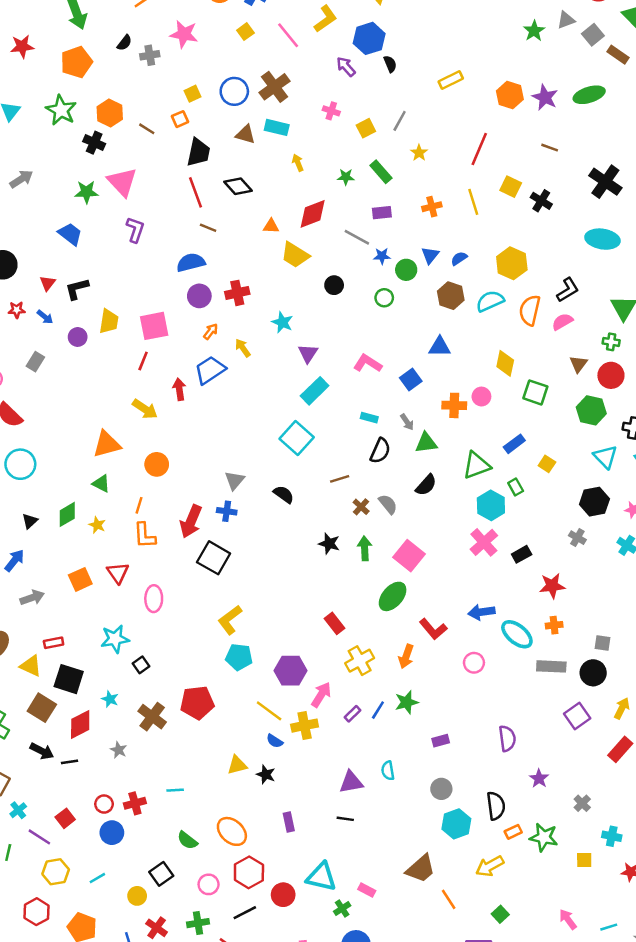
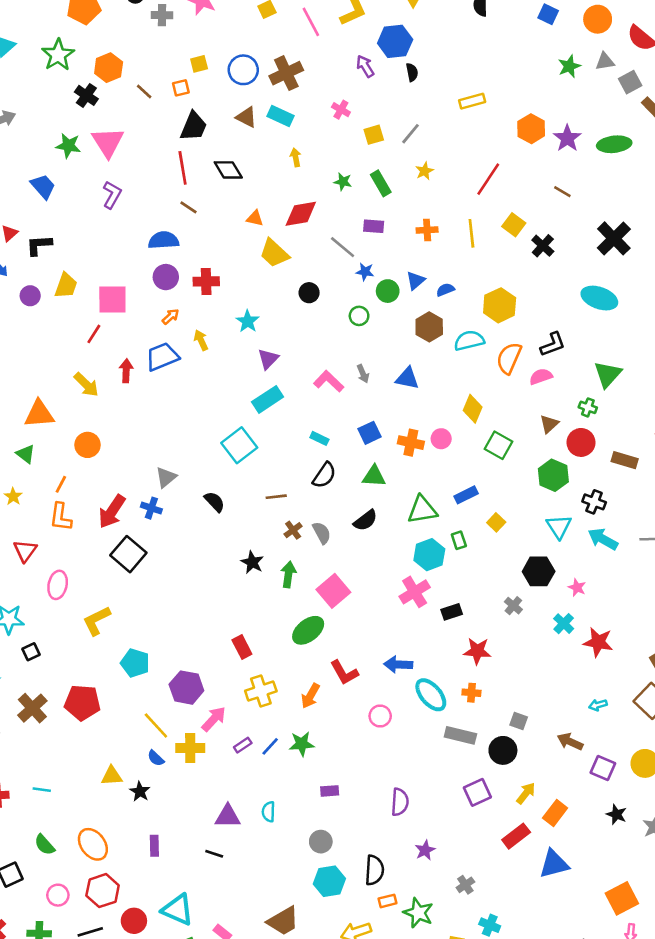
blue square: (411, 379) -> (369, 433), moved
gray arrow: (407, 422) -> (363, 374), moved
yellow L-shape: (230, 620) -> (97, 621), moved

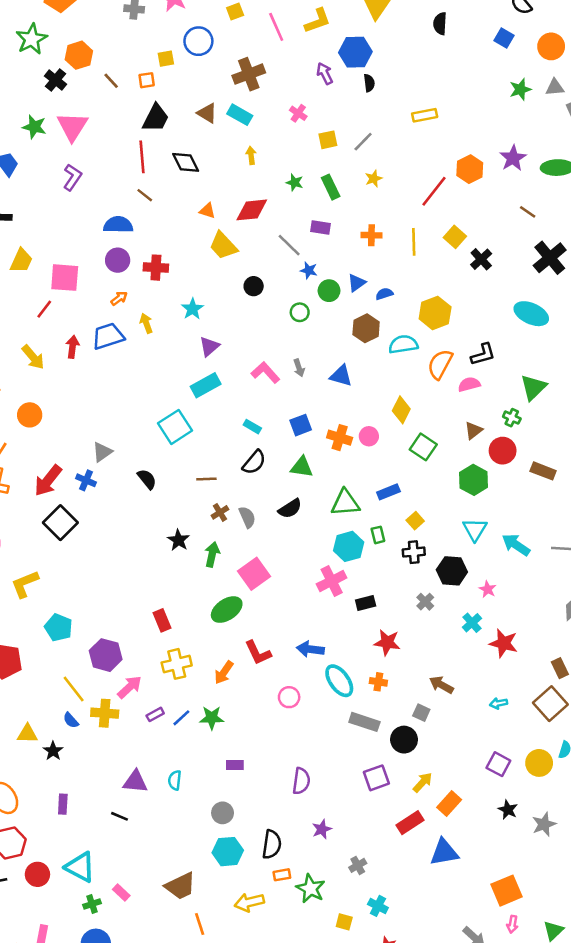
blue circle: (243, 70) -> (198, 41), moved
orange hexagon: (531, 129) -> (470, 169), moved
brown line: (562, 192) -> (528, 212), moved
black cross: (594, 502) -> (414, 552), moved, turned -30
brown arrow: (570, 742) -> (441, 685), moved

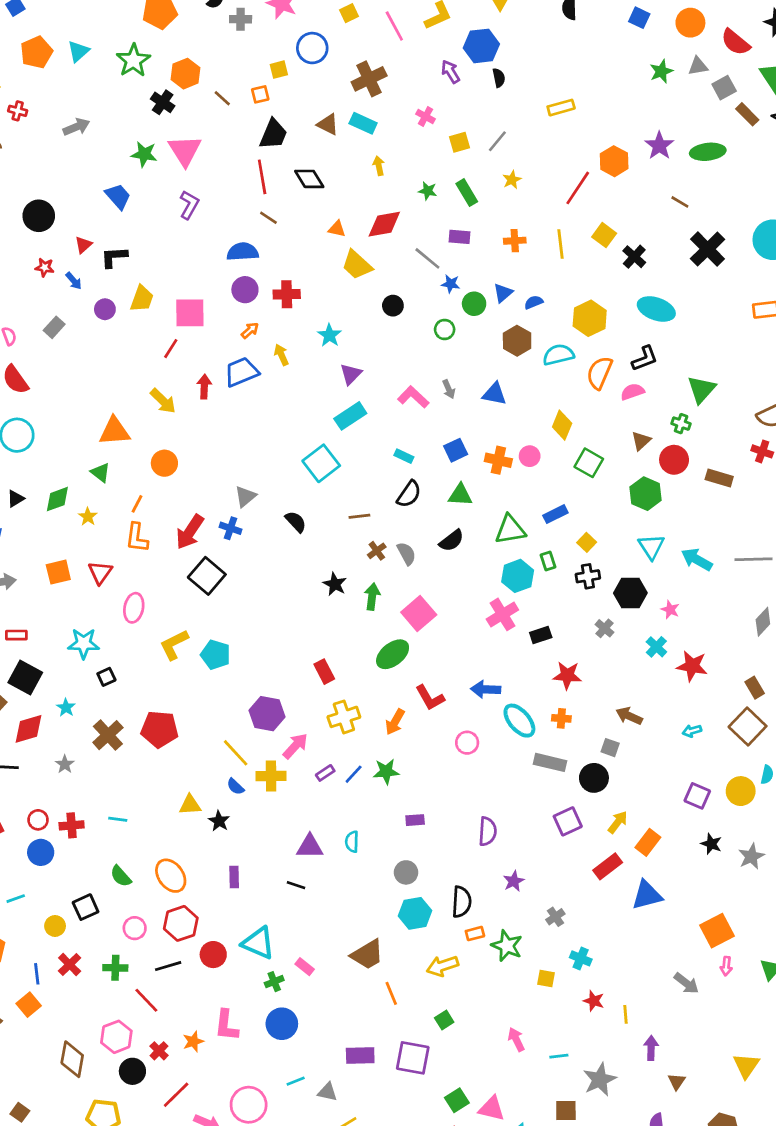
cyan ellipse: (531, 314) -> (656, 309), moved
cyan pentagon: (59, 628) -> (216, 655), moved

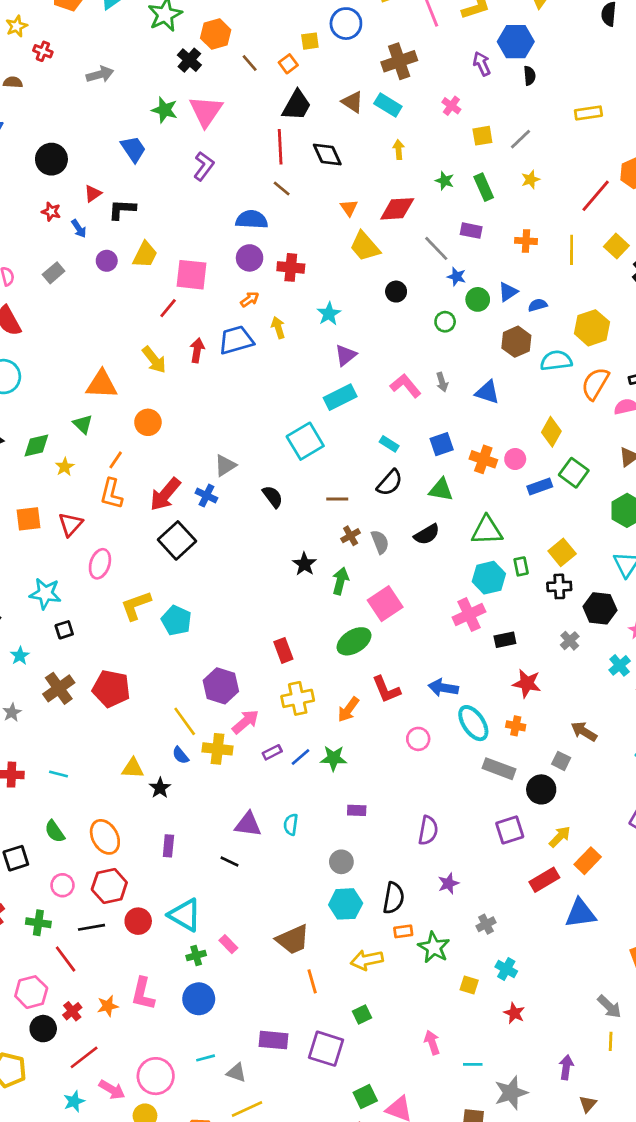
orange square: (260, 94) -> (288, 64), turned -30
orange triangle: (337, 229) -> (349, 208), turned 36
blue rectangle: (555, 514) -> (540, 487), moved
yellow square: (587, 542) -> (562, 552), size x1.4
yellow line: (625, 1014) -> (611, 1041), moved

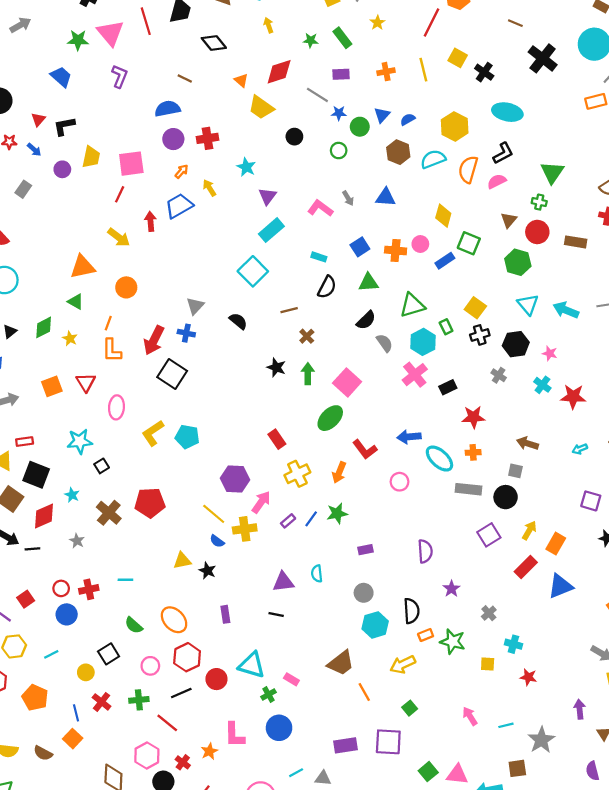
red line: (280, 147) -> (146, 21), moved
gray semicircle: (380, 542) -> (385, 343), moved

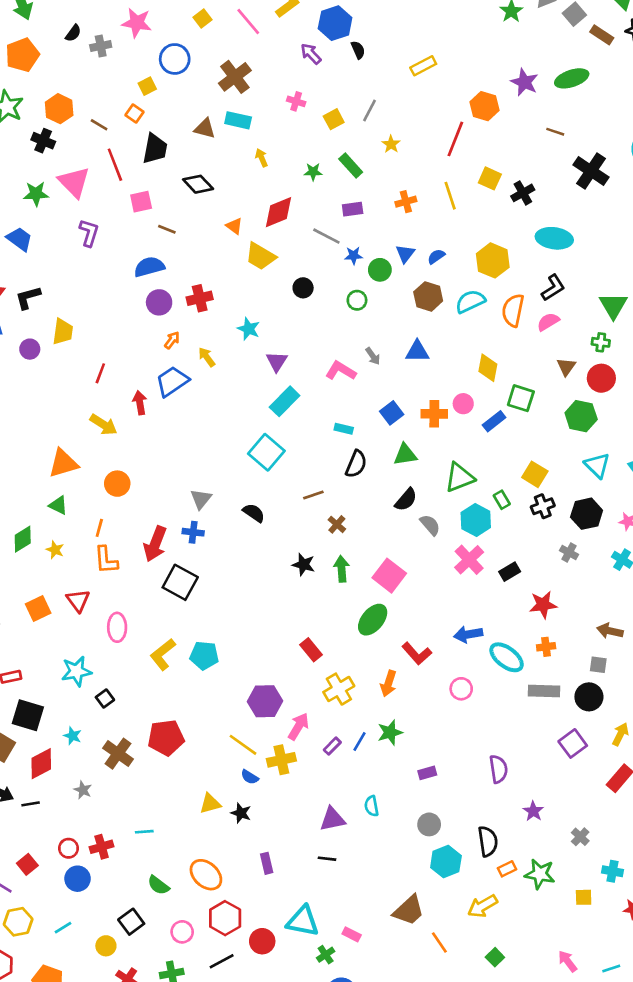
black cross: (484, 72) -> (523, 193), turned 30
pink square: (131, 164) -> (141, 202), moved, size x0.7

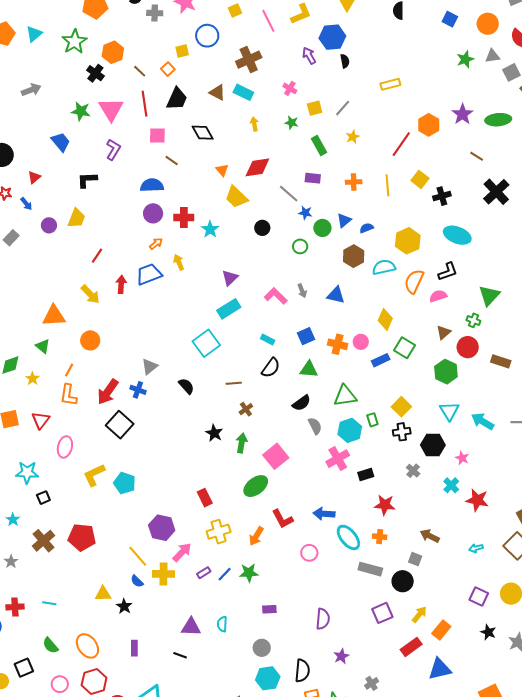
green star: (313, 172) -> (292, 123), moved
black L-shape: (28, 297) -> (87, 180), moved
cyan star: (249, 329) -> (210, 229), moved

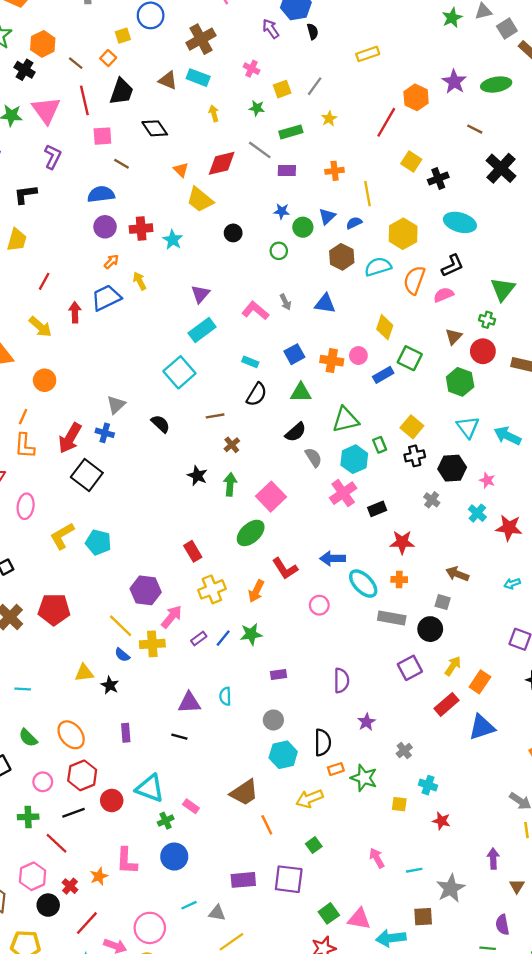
green rectangle: (319, 146) -> (291, 132), turned -72
yellow line: (387, 185) -> (368, 194), moved
gray line: (289, 194) -> (260, 150), moved

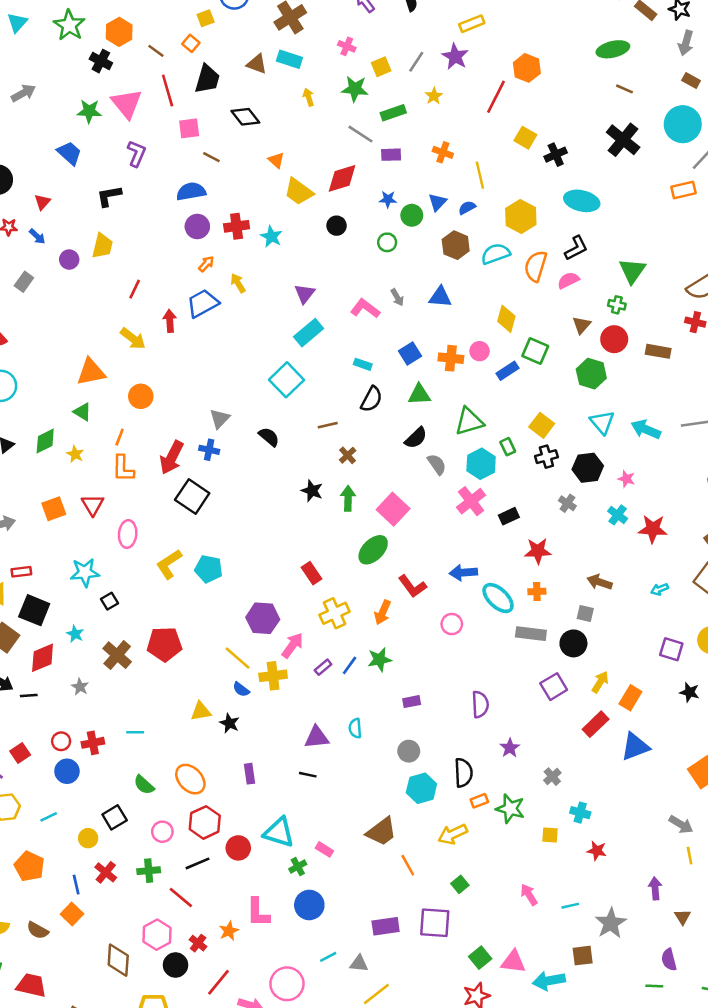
purple star: (454, 82) -> (455, 57), moved
green star: (257, 108) -> (355, 89), size x1.5
brown line: (475, 129) -> (625, 89), moved
red diamond: (222, 163) -> (342, 178), moved
orange cross: (335, 171) -> (443, 152), turned 30

